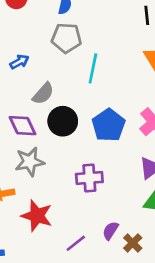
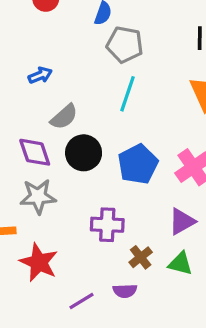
gray pentagon: (66, 38) -> (125, 45), moved
purple semicircle: (110, 231) -> (125, 291), turned -132
brown cross: (133, 243) -> (141, 257), moved

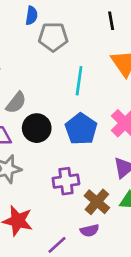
cyan line: (127, 94) -> (79, 81), moved
brown cross: (141, 257) -> (97, 202), size x1.4

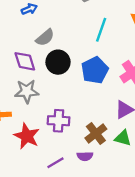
purple cross: (66, 181) -> (59, 121), moved

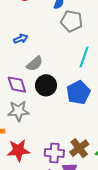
purple cross: (59, 121) -> (54, 153), moved
red star: (27, 136) -> (18, 150), turned -30

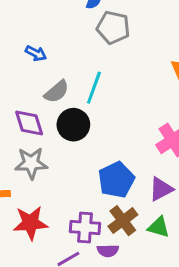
blue arrow: (21, 39) -> (36, 53), turned 48
cyan line: (84, 57) -> (94, 88), moved
blue pentagon: (78, 93) -> (116, 180), moved

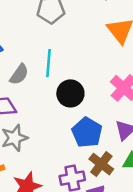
black circle: (73, 125) -> (70, 93), moved

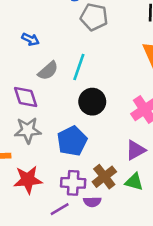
blue pentagon: (87, 132) -> (72, 141), moved

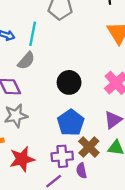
cyan line: (79, 67) -> (33, 34), moved
blue pentagon: (72, 141) -> (71, 123), moved
purple semicircle: (92, 202) -> (81, 171), turned 88

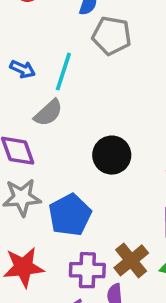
blue pentagon: (71, 123) -> (70, 215), moved

